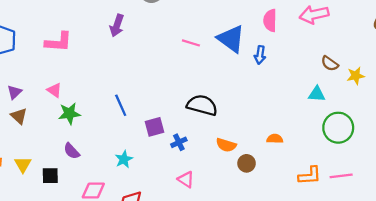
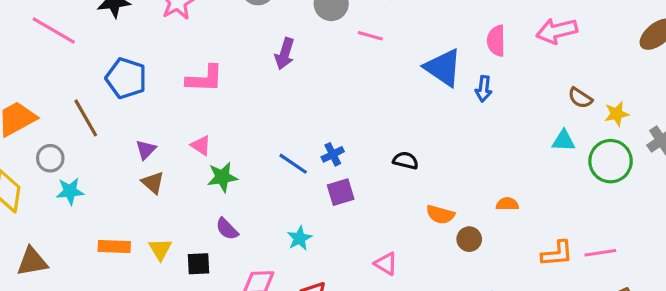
pink line: (191, 43) -> (370, 36), moved
blue line: (121, 105) -> (293, 164), turned -30
black semicircle: (202, 105) -> (406, 160), size x0.6
green circle: (338, 128) -> (611, 161), moved
blue cross: (179, 142) -> (333, 154), moved

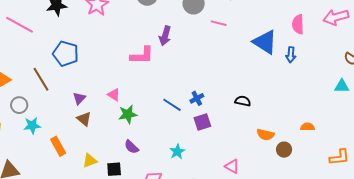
pink L-shape: (205, 79) -> (142, 55), moved
orange rectangle: (114, 247) -> (58, 146), moved, turned 60
yellow triangle: (160, 249) -> (90, 161), turned 42

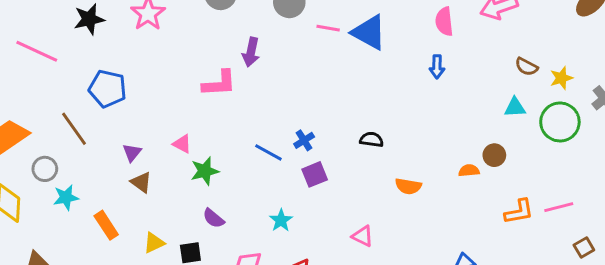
blue triangle: (265, 42) -> (369, 32), moved
brown circle: (284, 150) -> (494, 155), moved

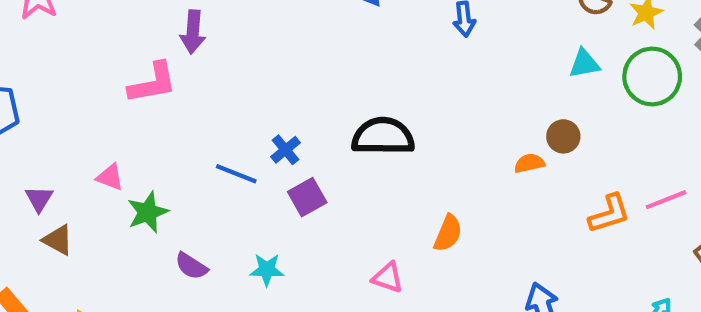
black semicircle: (372, 140) -> (383, 136), size x1.8
orange semicircle: (408, 186) -> (448, 233), moved, turned -70
purple semicircle: (214, 218) -> (191, 266), moved
cyan star: (281, 220) -> (267, 270), turned -30

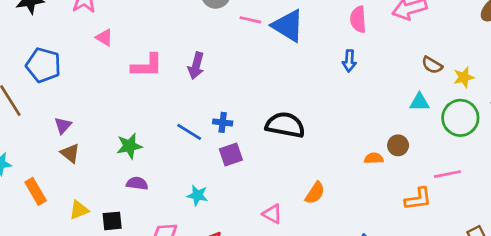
purple arrow: (193, 32) -> (196, 66), moved
blue cross: (286, 150) -> (223, 122), turned 36
pink triangle: (110, 177) -> (104, 38), moved
pink line: (666, 200) -> (447, 174), moved
purple semicircle: (191, 266) -> (137, 183), moved, turned 145

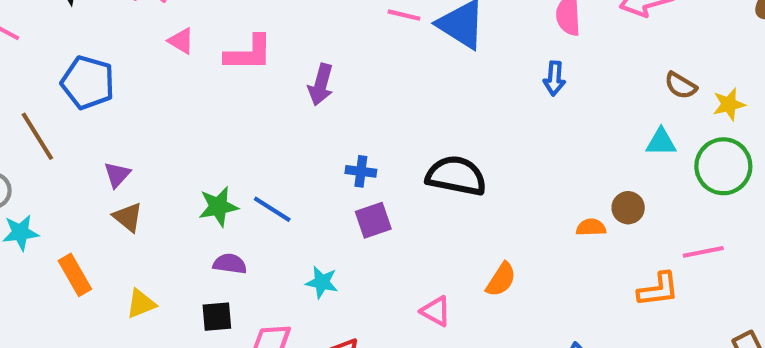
pink L-shape: (147, 66) -> (249, 53), moved
blue line: (189, 132) -> (272, 209), moved
black square: (112, 221) -> (217, 317), moved

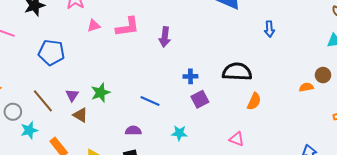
pink triangle: (181, 41) -> (94, 26), turned -40
blue arrow: (554, 78) -> (269, 29), moved
brown line: (37, 136) -> (43, 101), moved
green star: (218, 207) -> (101, 93), moved
orange semicircle: (501, 280) -> (254, 101), moved

